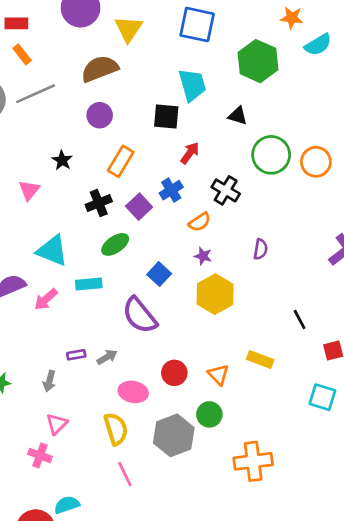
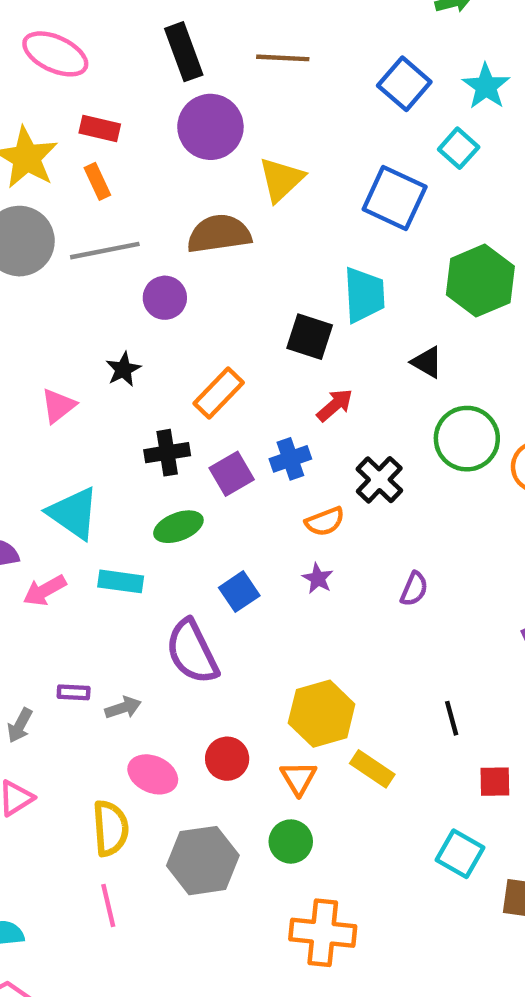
purple circle: (100, 115) -> (165, 298), moved
yellow hexagon: (215, 294) -> (322, 714), moved
green circle: (209, 414) -> (291, 842), moved

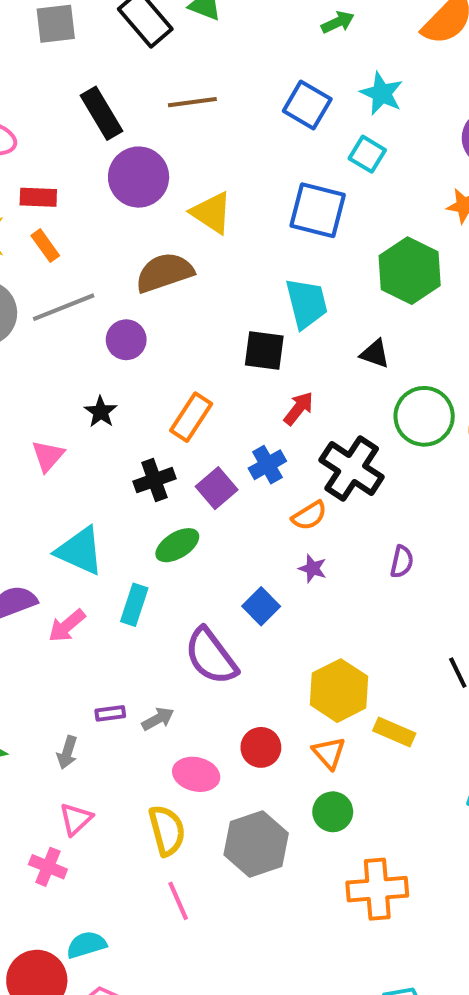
yellow triangle: (281, 179) -> (212, 213), turned -33
black cross: (379, 480) -> (352, 469), size x1.4
cyan rectangle: (121, 581) -> (134, 605), turned -69
blue square: (239, 592) -> (261, 606), moved

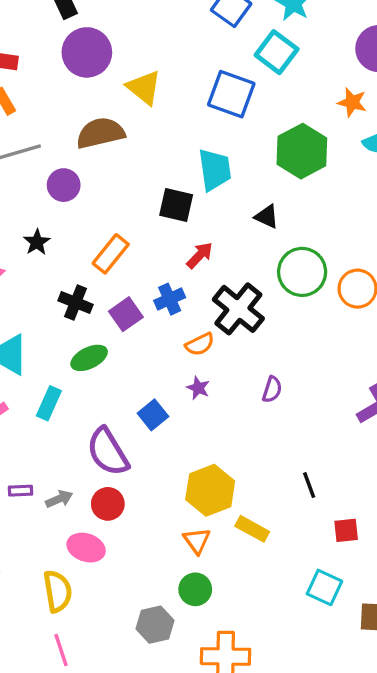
cyan square: (367, 154) -> (277, 52), size x1.4
black cross: (154, 480) -> (76, 303), turned 36
red circle: (261, 747) -> (108, 504), moved
gray hexagon: (256, 844) -> (155, 625), moved, size x0.7

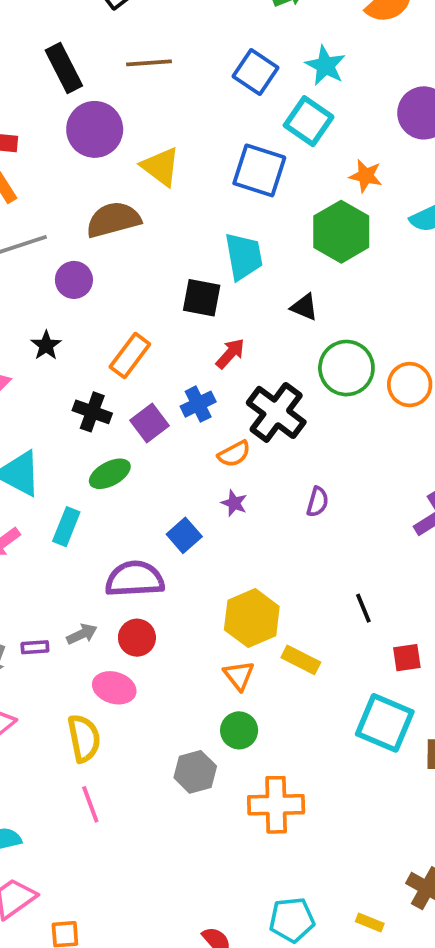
orange star: (352, 102) -> (366, 176), moved
purple semicircle: (108, 452) -> (135, 579), turned 120
purple rectangle: (20, 491) -> (35, 647), moved
cyan square: (324, 587) -> (385, 723), size x1.4

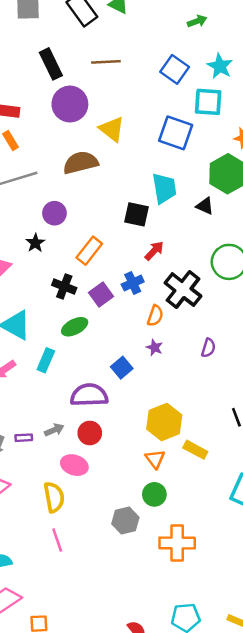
cyan square: (309, 121) -> (208, 102), turned -32
purple circle: (74, 280) -> (54, 213), moved
black triangle: (304, 307) -> (205, 206), moved
orange semicircle: (234, 454) -> (155, 316), turned -45

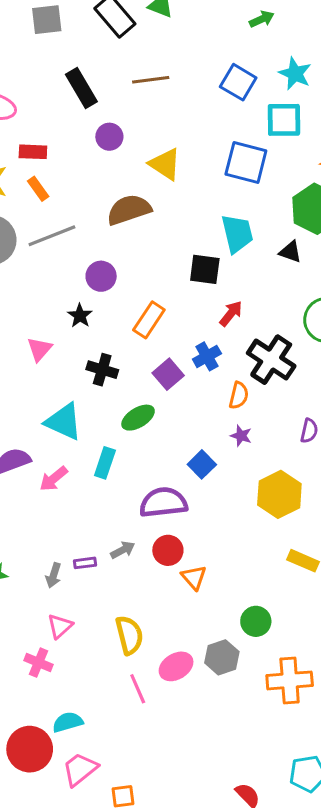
purple circle: (70, 104) -> (109, 137), size x0.6
black cross: (64, 287) -> (102, 370), moved
yellow hexagon: (164, 422) -> (279, 494), moved
orange triangle: (155, 459) -> (194, 577), moved
pink ellipse: (74, 465) -> (176, 666), moved, turned -45

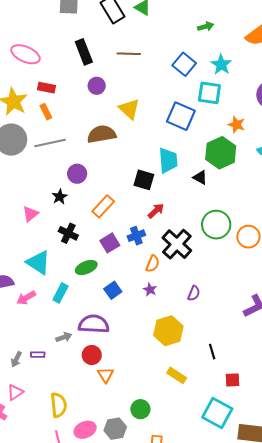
blue square: (202, 464) -> (113, 290), moved
gray arrow: (123, 550) -> (64, 337), moved

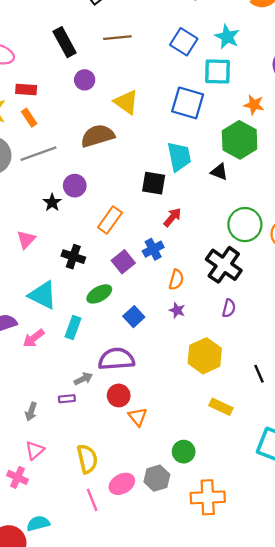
black star: (60, 197) -> (52, 202), moved
black cross: (177, 244) -> (224, 265), moved
purple rectangle: (38, 355) -> (67, 399), moved

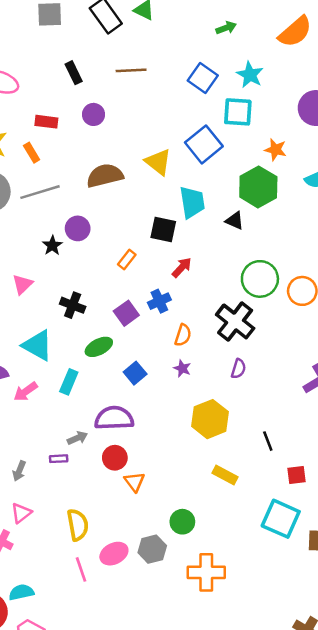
black rectangle: (65, 42) -> (74, 73), size x0.7
red rectangle: (26, 89) -> (46, 122), moved
yellow triangle: (126, 102) -> (158, 162), moved
blue square: (188, 103) -> (204, 144), turned 32
orange rectangle: (110, 220) -> (127, 260), moved, size x0.7

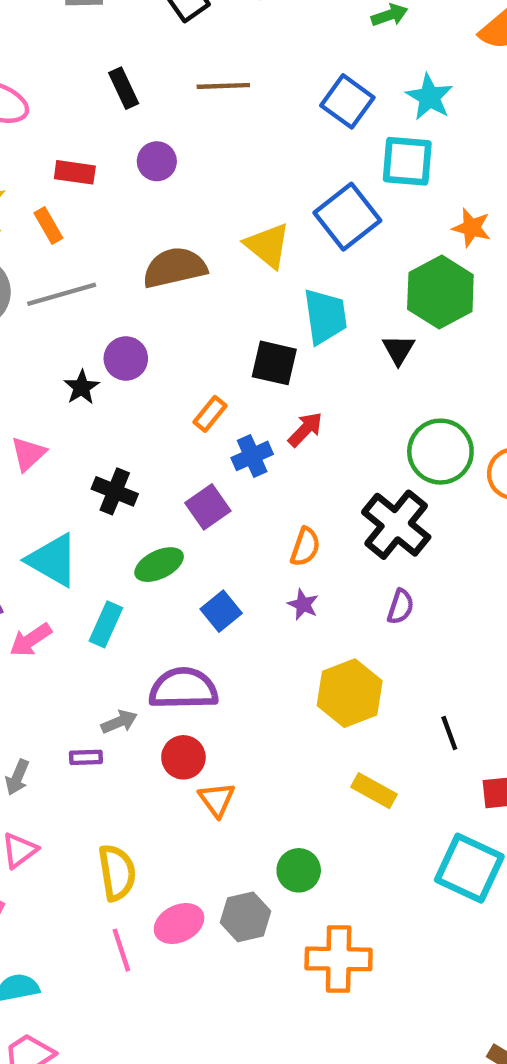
black triangle: (235, 221) -> (398, 350), turned 36
blue cross: (159, 301) -> (252, 456), moved

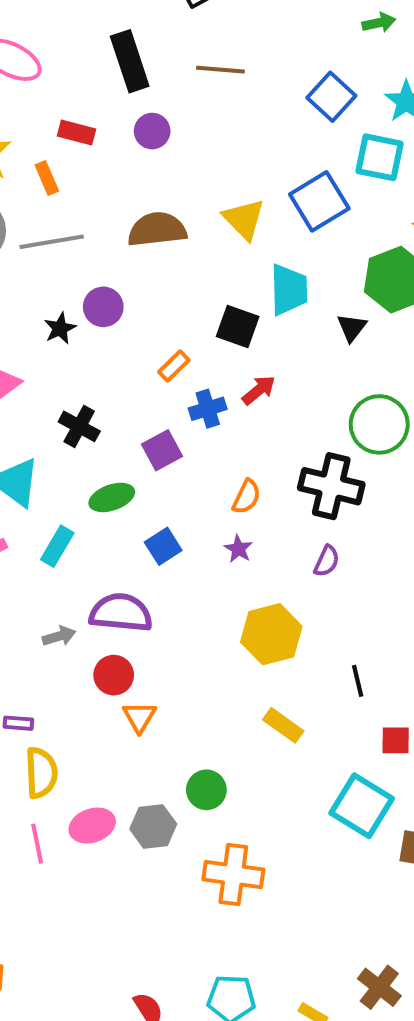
black rectangle: (124, 88) -> (130, 61), size x1.6
black cross: (396, 525) -> (331, 486), turned -32
purple rectangle: (86, 757) -> (18, 723), moved

